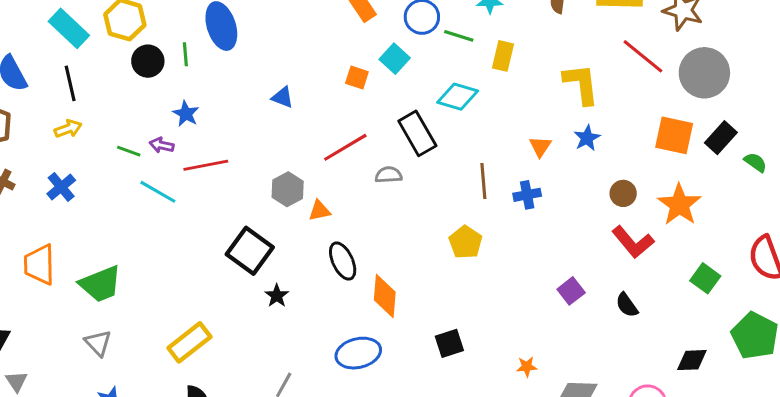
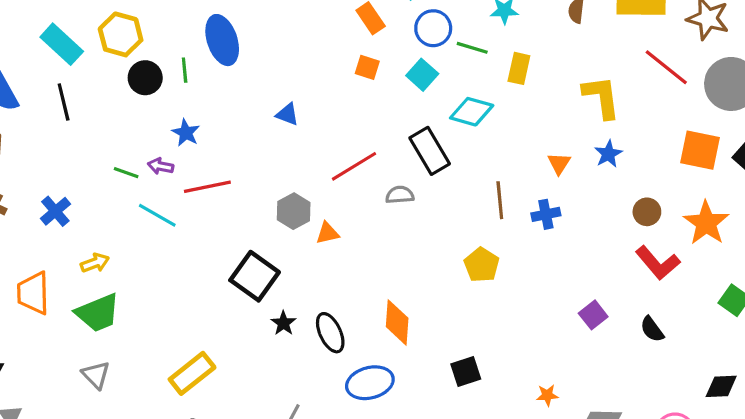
cyan square: (395, 59) -> (422, 75), moved
orange square: (357, 77) -> (367, 67), moved
yellow arrow: (68, 129) -> (95, 263), moved
black ellipse: (343, 261) -> (330, 333), moved

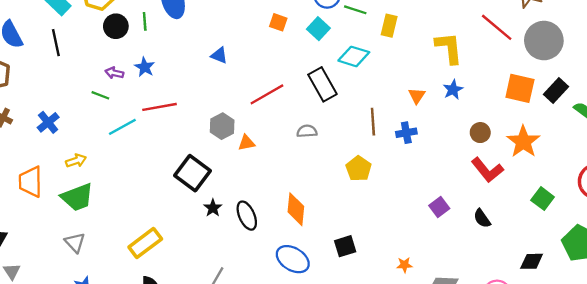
purple arrow: (161, 166) -> (114, 73), moved
gray semicircle: (400, 195) -> (307, 131), moved
cyan line: (157, 215) -> (122, 127), turned -60
blue ellipse: (370, 383) -> (293, 259), moved, turned 44

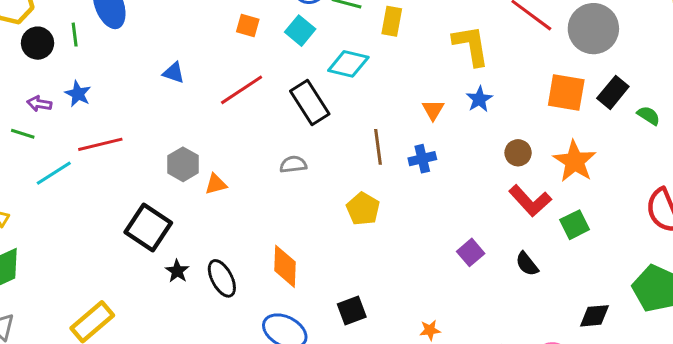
red line: (267, 94) -> (242, 90), moved
green square: (543, 199) -> (575, 225), moved, turned 30

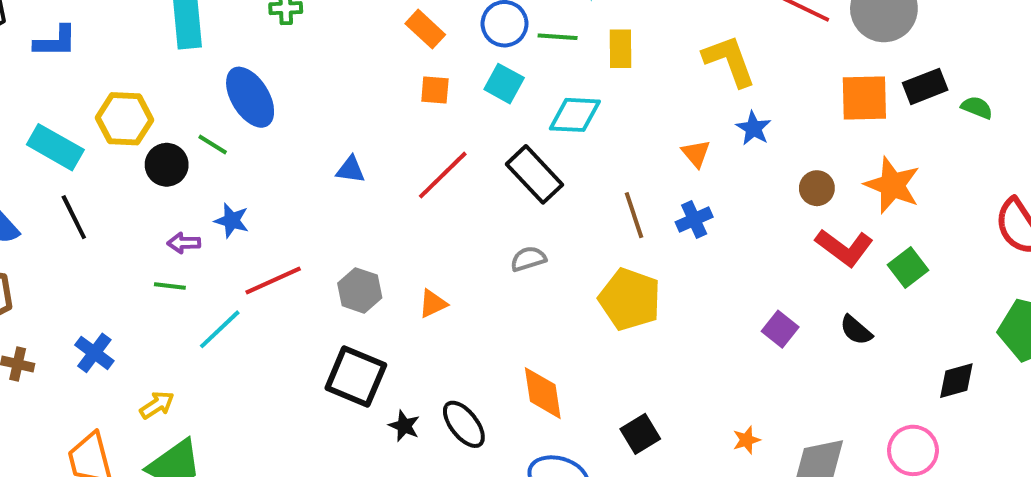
green line: (75, 35) -> (213, 145), turned -40
black rectangle: (613, 92) -> (925, 86), turned 40
gray hexagon: (183, 164) -> (360, 290), moved
yellow pentagon: (363, 209) -> (630, 299), size x1.4

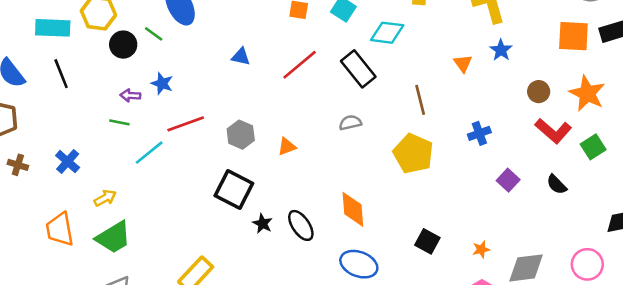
cyan rectangle: (55, 147) -> (53, 28), turned -32
blue cross: (694, 219) -> (479, 133), moved
black square: (640, 434) -> (427, 241), moved, turned -35

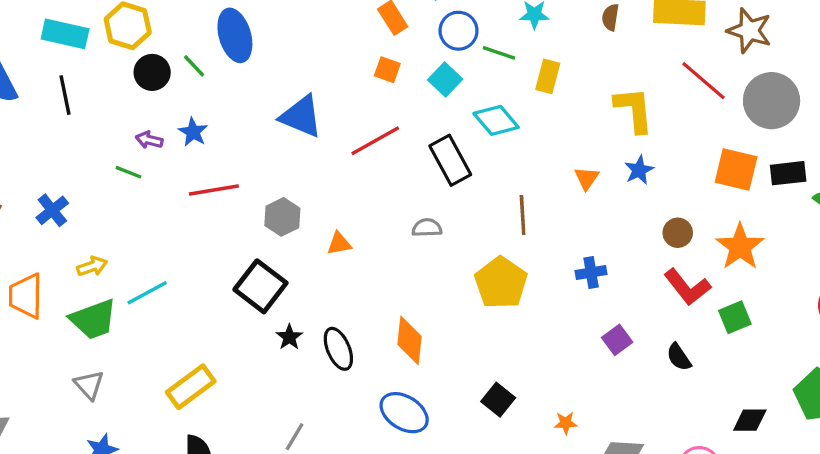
cyan diamond: (387, 33) -> (496, 120), turned 32
blue triangle: (241, 57) -> (301, 116), size x1.8
cyan line: (149, 153) -> (147, 293), moved

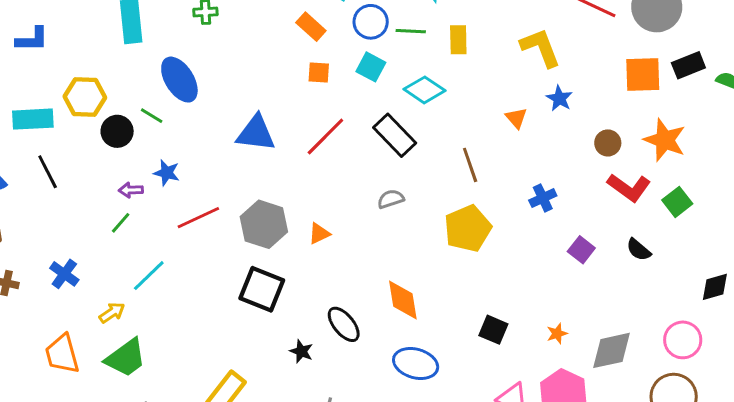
green line: (128, 172) -> (121, 223), turned -55
gray hexagon: (282, 217) -> (264, 224), size x1.4
yellow pentagon: (501, 283) -> (468, 228), turned 30
cyan line: (147, 293) -> (149, 276), moved
black star: (289, 337) -> (301, 351), moved

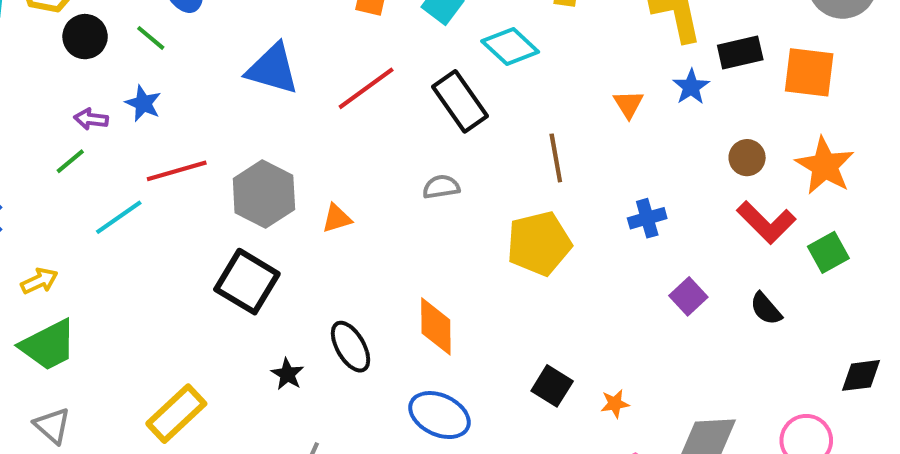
black rectangle: (688, 65) -> (740, 52), moved
green line: (152, 116) -> (151, 38), moved
cyan line: (149, 276) -> (119, 217), moved
orange star: (557, 334) -> (615, 404), moved

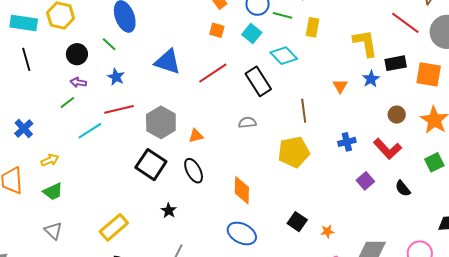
black circle: (85, 37) -> (77, 54), moved
blue star: (143, 103) -> (116, 77), moved
red L-shape: (766, 222) -> (387, 149), moved
green trapezoid: (48, 345) -> (53, 192), size x0.7
black ellipse: (351, 347) -> (194, 171), moved

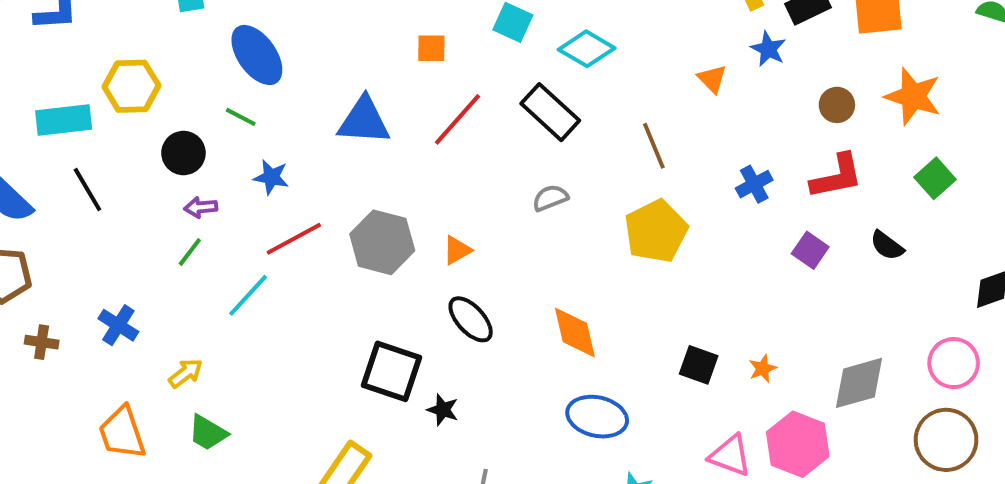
orange square: (217, 30) -> (431, 48), moved
red L-shape: (387, 149) -> (837, 176), turned -44
black square: (151, 165) -> (392, 371), moved
green trapezoid: (53, 192) -> (208, 433), turned 70

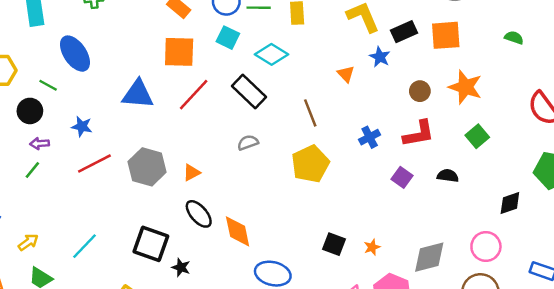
orange square: (431, 48) -> (179, 52), size x1.8
green line: (241, 117) -> (48, 85), moved
black semicircle: (887, 246) -> (448, 176), turned 150
cyan line: (248, 295) -> (85, 246), moved
orange diamond: (575, 333) -> (238, 231), moved

